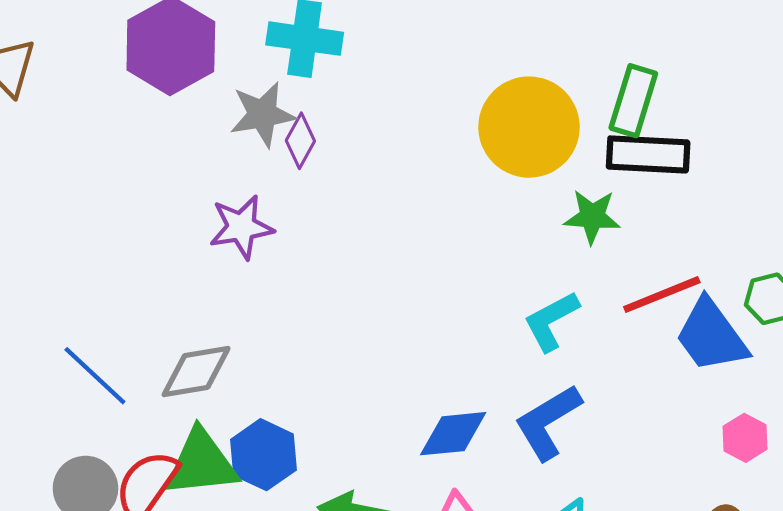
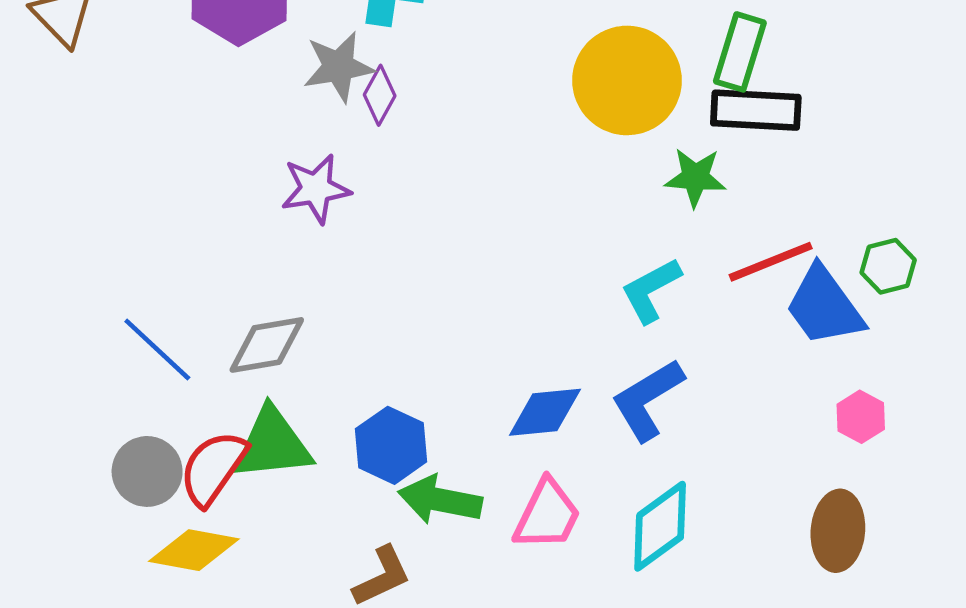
blue hexagon: (264, 455) -> (391, 445), moved

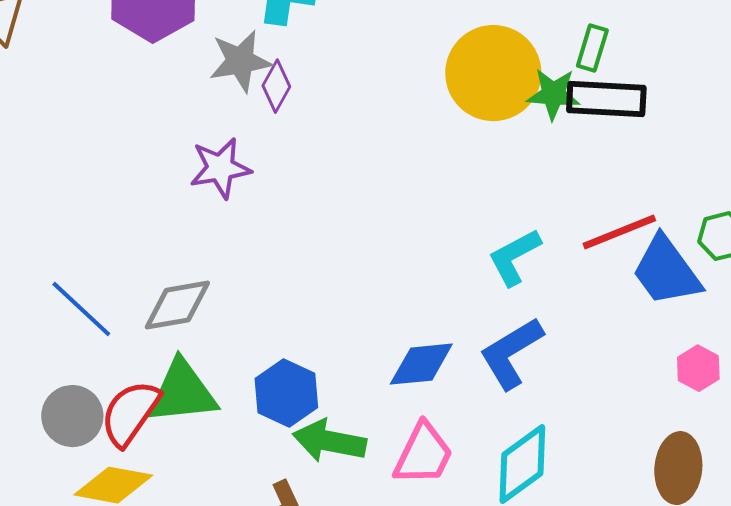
green rectangle: (740, 52) -> (592, 48), size x0.7
green star: (695, 177) -> (553, 94), moved

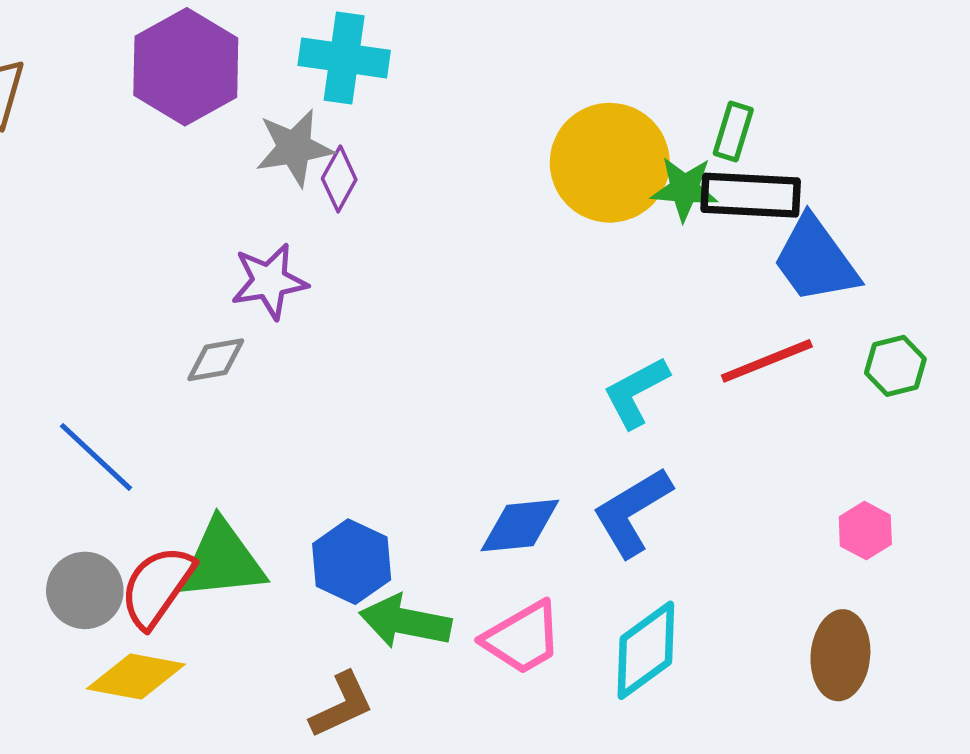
blue trapezoid: (666, 271) -> (815, 260), moved
gray diamond: (177, 305) -> (216, 360), moved, size x0.7
pink trapezoid: (423, 454) -> (522, 638), turned 34

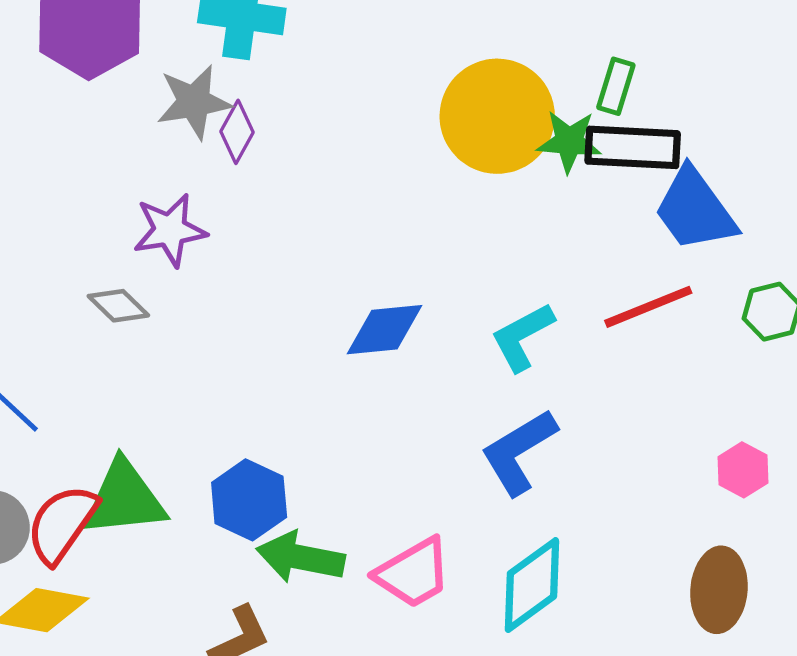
gray diamond: (216, 360) -> (118, 306), turned 54
blue diamond: (520, 526) -> (384, 330), moved

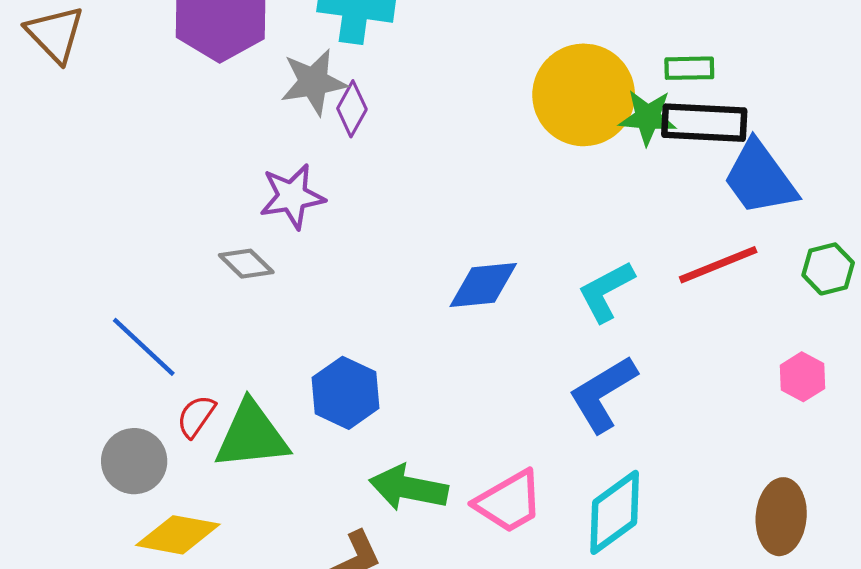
green rectangle: (616, 86) -> (689, 68), turned 72
pink hexagon: (743, 470) -> (802, 377), moved
blue hexagon: (249, 500) -> (346, 393), moved
red semicircle: (62, 524) -> (196, 416), moved, size x0.6

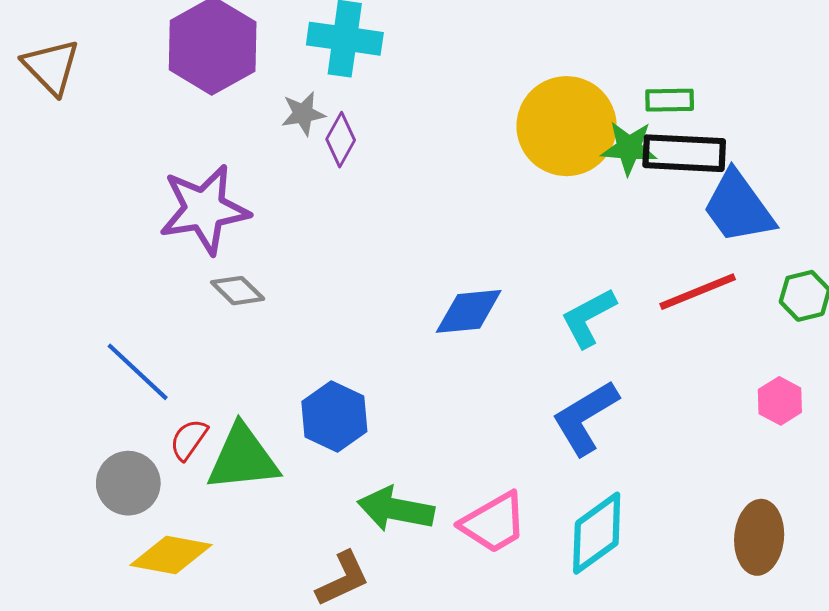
gray star: (313, 82) -> (303, 114), size x0.7
purple star: (292, 196) -> (204, 209), moved, size x1.4

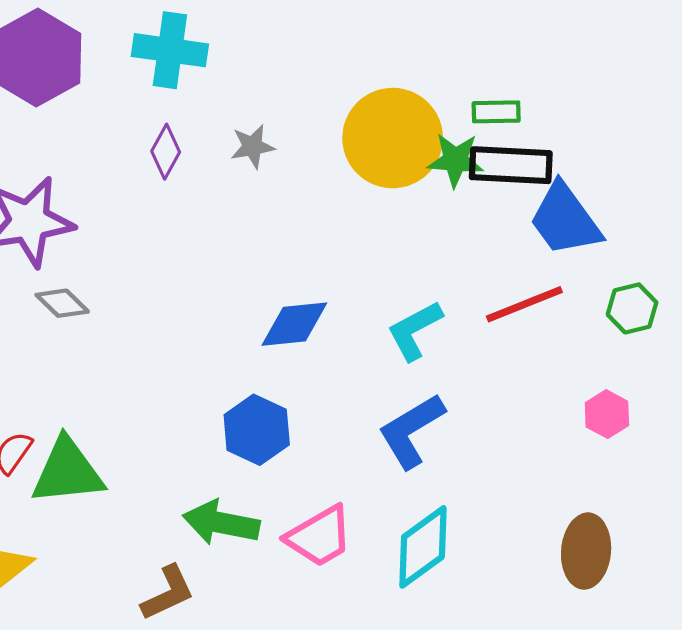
gray star: (303, 114) -> (253, 146), moved
blue hexagon: (334, 417) -> (257, 430), moved

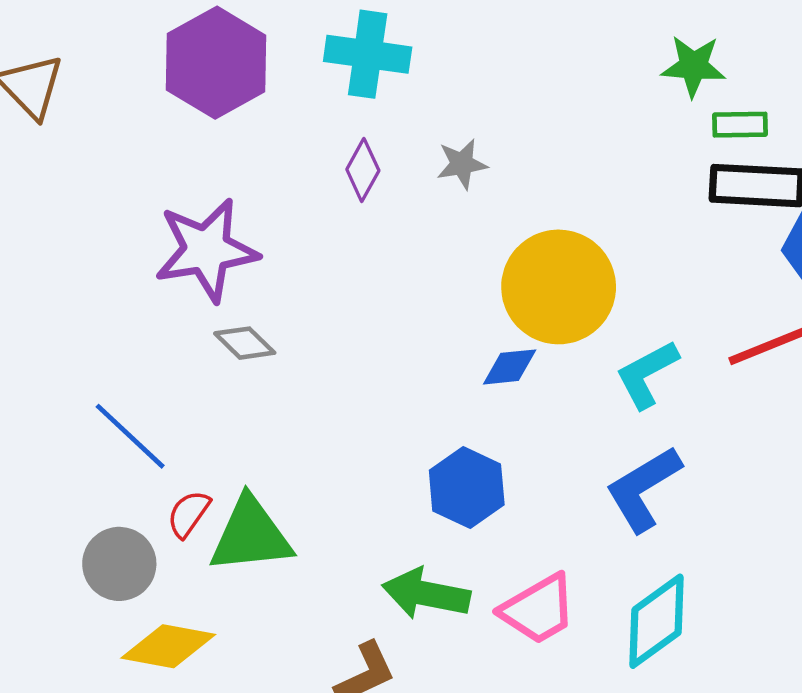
yellow circle: (393, 138) -> (559, 287), moved
green star: (455, 160) -> (693, 66), moved
blue diamond: (294, 324) -> (510, 367), size x0.7

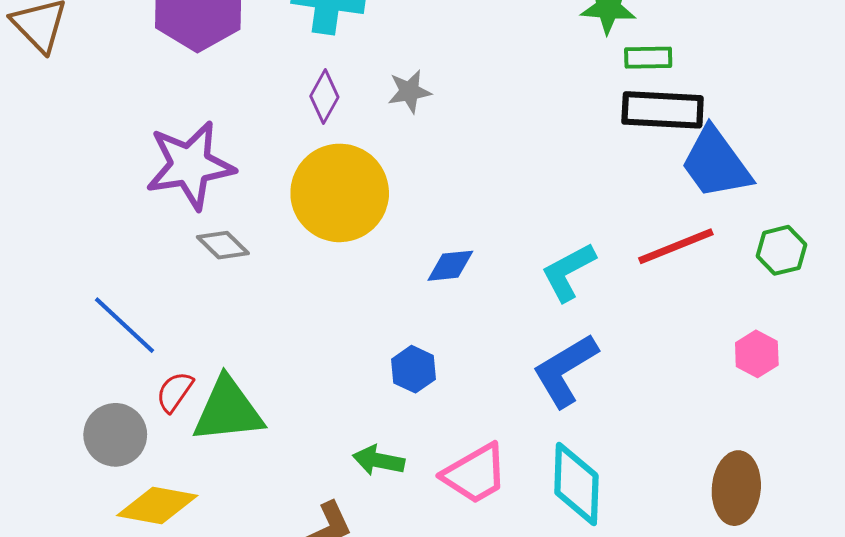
yellow circle: (559, 287) -> (340, 193), moved
blue hexagon: (467, 488) -> (413, 369), size x0.7
green arrow: (426, 594) -> (379, 460), size x0.7
cyan diamond: (656, 621) -> (576, 484), turned -52

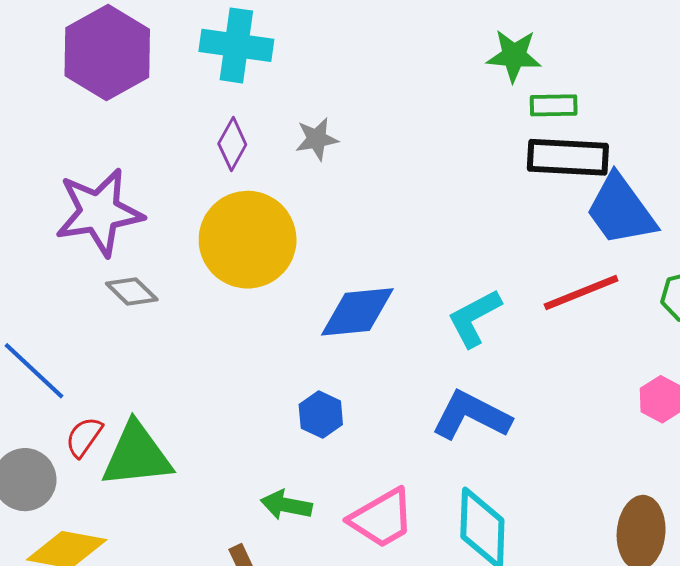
blue diamond: (450, 266) -> (357, 312), size x1.6
blue L-shape: (565, 370) -> (471, 416), turned 58

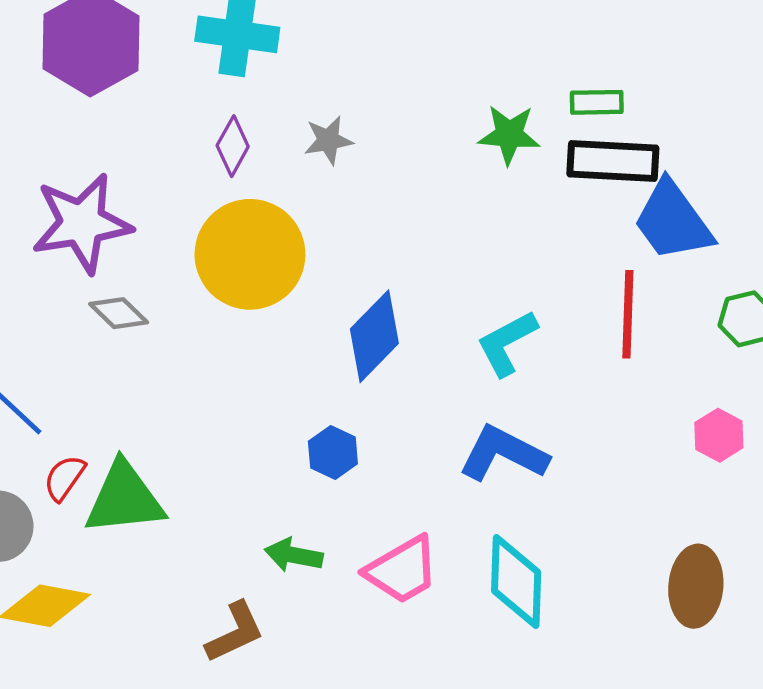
green star: (514, 56) -> (509, 135), moved
red line: (581, 293) -> (628, 314), turned -66
blue diamond: (357, 312) -> (374, 336), turned -40

